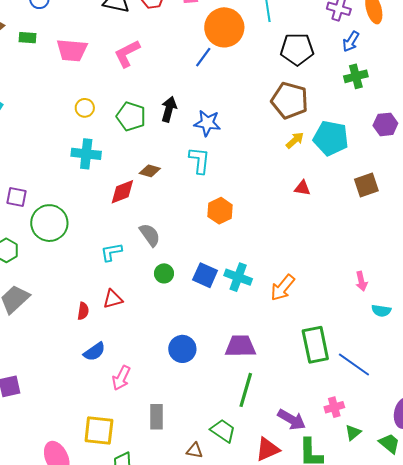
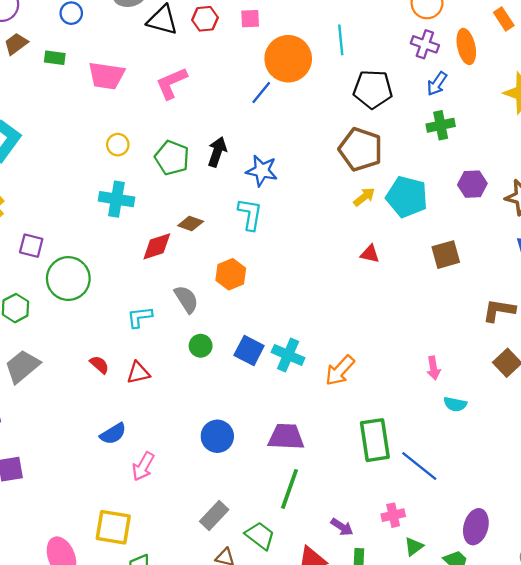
orange hexagon: (220, 211) -> (231, 274), moved
red semicircle: (83, 311) -> (99, 365), moved, turned -60
gray rectangle: (156, 417) -> (214, 516), moved, turned 40
purple arrow: (292, 420) -> (342, 527), size x0.7

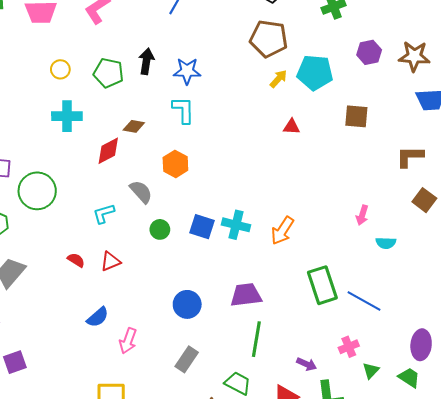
brown square: (446, 255) -> (356, 116), turned 30
pink arrow: (434, 368) -> (362, 215), turned 36
gray rectangle: (214, 516) -> (187, 359), moved

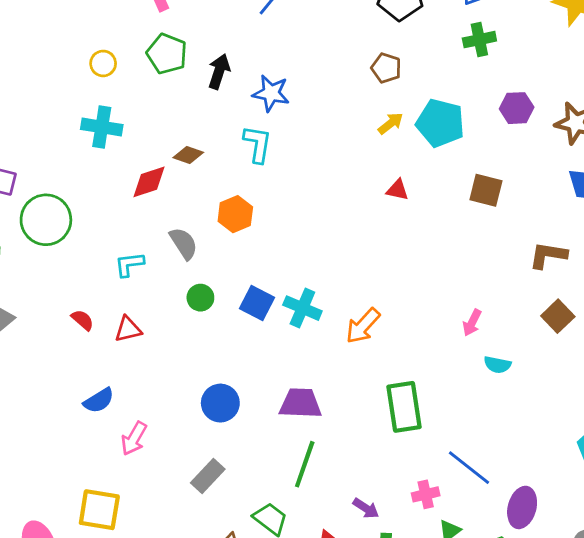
brown pentagon: (269, 39) -> (386, 68), size x0.6
green pentagon: (109, 73) -> (167, 54), moved
blue line: (364, 301) -> (469, 468), moved

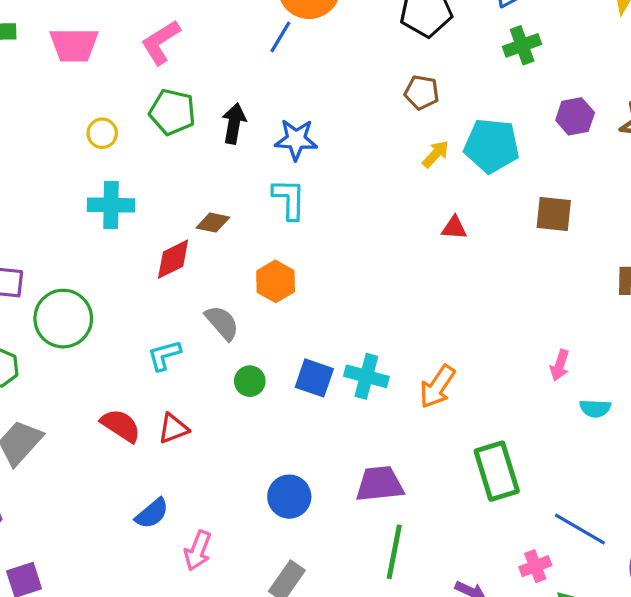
red semicircle: (83, 320) -> (121, 425), size x1.5

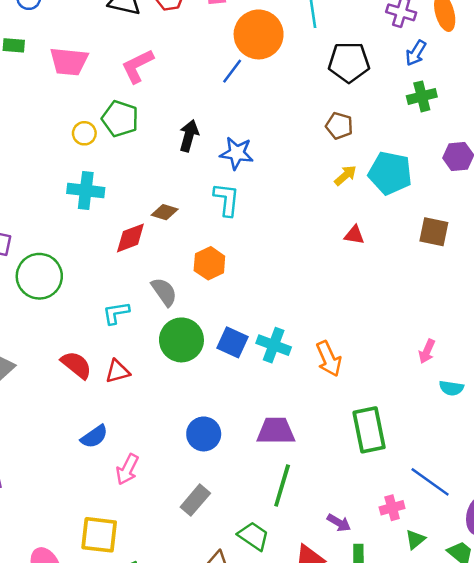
green pentagon: (172, 112) -> (120, 119), moved
green circle: (250, 381) -> (181, 340), size x1.8
orange arrow: (437, 387) -> (329, 359), turned -64

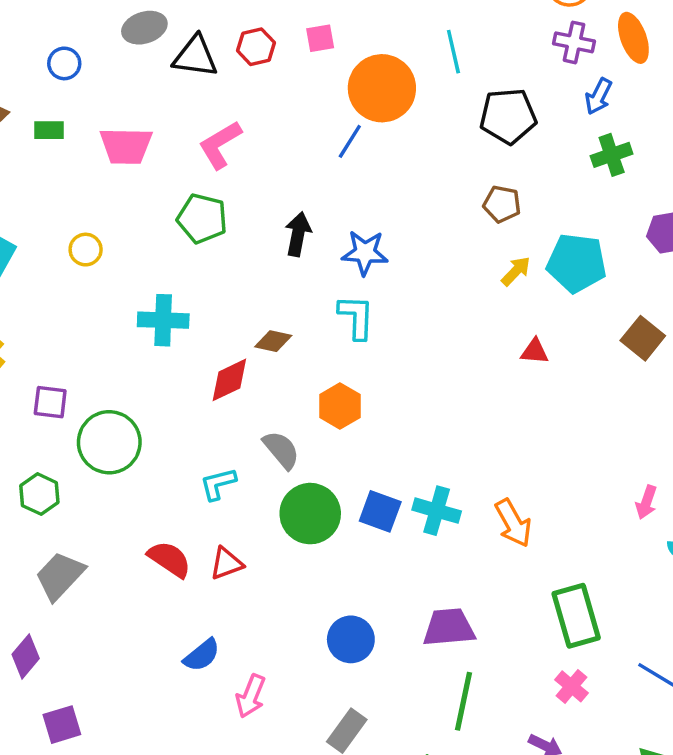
yellow circle: (84, 133) -> (86, 250), moved
brown square: (434, 232) -> (643, 338), turned 32
pink cross: (392, 508) -> (572, 686), moved, turned -30

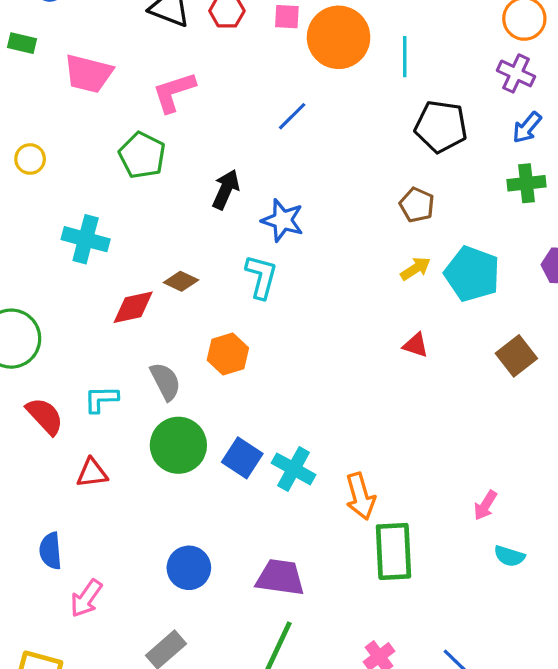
orange circle: (382, 88) -> (339, 37), moved
red semicircle: (169, 559) -> (45, 416), moved
green rectangle: (576, 616) -> (394, 551), moved
blue semicircle: (202, 655) -> (51, 551), turned 111

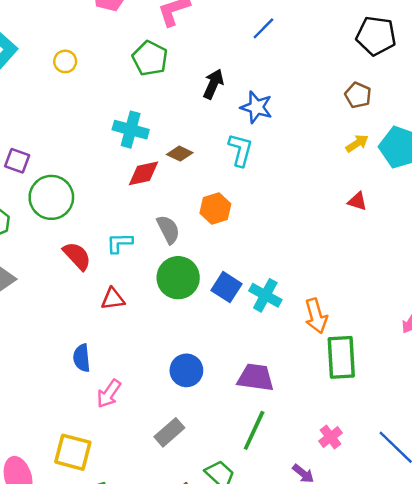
cyan cross: (86, 239) -> (131, 130), moved

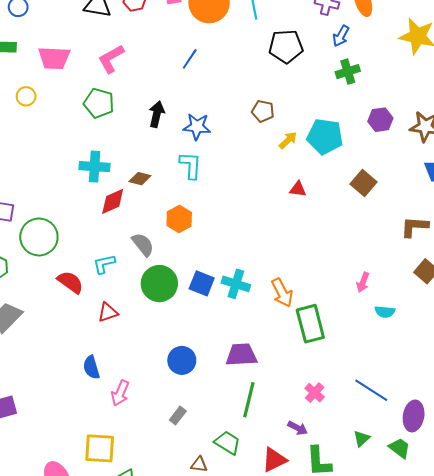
yellow circle: (65, 61) -> (26, 96), moved
brown pentagon: (358, 95) -> (263, 111), moved
gray rectangle: (169, 432) -> (178, 416), size x0.7

